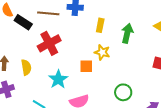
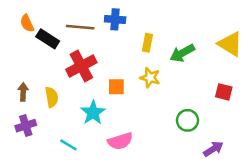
green arrow: (127, 33) -> (182, 53), turned -132
orange square: (86, 66) -> (116, 87), moved
green circle: (123, 92) -> (188, 120), moved

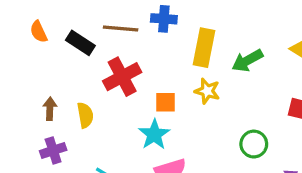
orange semicircle: (27, 23) -> (39, 32), moved
yellow rectangle: (147, 43) -> (204, 48), size x1.6
cyan star: (93, 113) -> (154, 134), moved

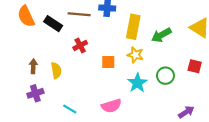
orange semicircle: (39, 32) -> (26, 16), size x1.5
red cross: (122, 77) -> (80, 45), size x0.6
cyan star: (154, 134) -> (137, 83), moved
green circle: (254, 144) -> (165, 76), moved

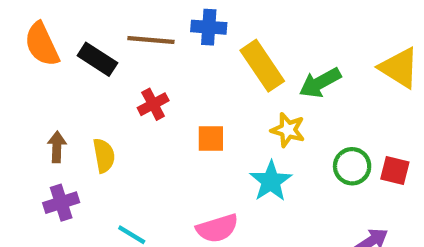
yellow rectangle: (133, 27) -> (262, 66), turned -45
yellow star: (135, 55) -> (288, 130), moved
red square: (195, 66) -> (395, 171), moved
green circle: (165, 76) -> (352, 166), moved

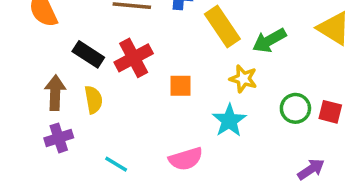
black rectangle: (97, 59) -> (88, 54), moved
red cross: (153, 104) -> (134, 58), size x1.5
brown arrow: (57, 147) -> (55, 93), size x1.4

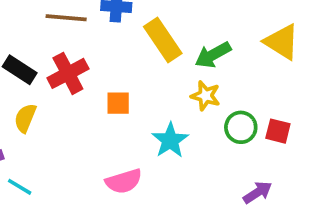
yellow star: (243, 79) -> (206, 96), moved
yellow semicircle: (94, 100) -> (25, 118), turned -148
cyan line: (116, 164) -> (20, 187), moved

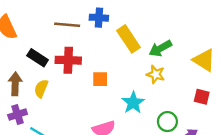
yellow triangle: (282, 42) -> (204, 60), moved
red cross: (68, 73) -> (68, 60), turned 30
green circle: (241, 127) -> (167, 122), moved

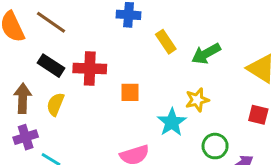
brown line: (67, 25) -> (51, 22), moved, turned 30
yellow rectangle: (128, 39) -> (166, 42), size x0.7
yellow star: (156, 74) -> (197, 100), moved, turned -30

